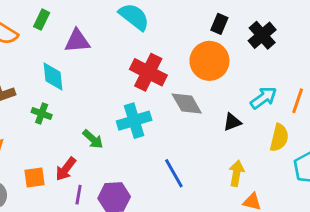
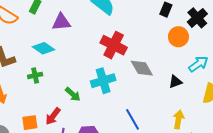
orange circle: (209, 61) -> (178, 37), moved, size x0.7
cyan diamond: (53, 77) -> (43, 48), turned -50
green cross: (42, 113) -> (35, 75), turned -32

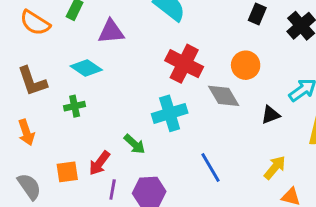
orange circle: (178, 37) -> (246, 65), moved
green arrow: (73, 94) -> (134, 144), moved
yellow arrow: (178, 119) -> (275, 168), turned 30

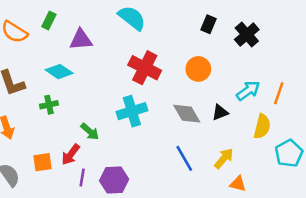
gray diamond: (224, 96) -> (187, 114), moved
green arrow: (134, 144) -> (90, 132), moved
blue line: (211, 168) -> (184, 158), moved

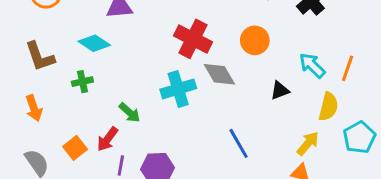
cyan arrow: (248, 91) -> (312, 65), turned -100
gray diamond: (187, 114) -> (219, 74), moved
yellow arrow: (224, 158) -> (308, 143), moved
orange square: (43, 162) -> (75, 148), turned -30

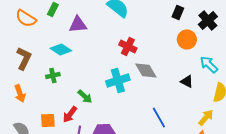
red cross: (193, 39) -> (128, 46), size x0.7
orange circle: (255, 40) -> (187, 40), moved
brown L-shape: (40, 57) -> (24, 58), turned -135
black triangle: (280, 90) -> (187, 82), turned 48
orange square: (75, 148) -> (48, 120), turned 35

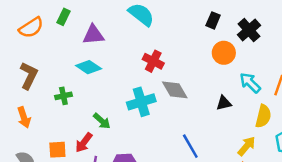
orange semicircle: (26, 18) -> (31, 28), turned -65
cyan diamond: (61, 50) -> (89, 67), moved
black triangle: (187, 82) -> (224, 103), turned -40

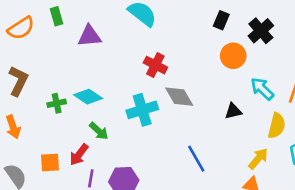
green rectangle: (63, 17) -> (57, 16), turned -42
cyan diamond: (89, 67) -> (88, 97), moved

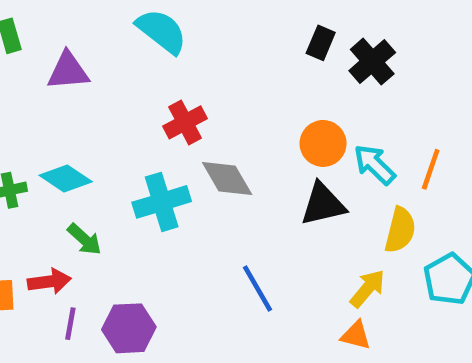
black rectangle: (221, 20) -> (321, 43), moved
orange circle: (233, 56) -> (323, 143), moved
red cross: (155, 65) -> (185, 122), turned 35
black triangle: (233, 111) -> (323, 204), size x1.5
red arrow: (79, 155) -> (49, 281), turned -135

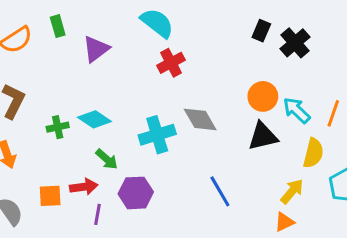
purple triangle: (68, 71) -> (96, 49), turned -32
red cross: (185, 122) -> (171, 63), moved
purple hexagon: (129, 328) -> (136, 193), moved
orange triangle: (356, 335) -> (284, 222), turned -40

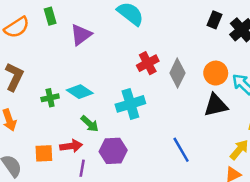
red cross: (171, 63) -> (148, 63), moved
gray diamond: (200, 119) -> (177, 73), moved, turned 56

